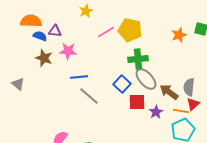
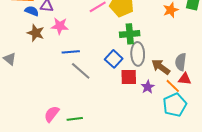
gray ellipse: (146, 79) -> (138, 54), turned 40
red triangle: (193, 104) -> (185, 79), turned 48
orange line: (181, 111) -> (173, 86), turned 35

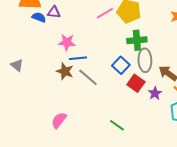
pink star: (60, 26) -> (67, 42), moved
brown star: (36, 33) -> (65, 71), moved
red square: (129, 77) -> (136, 83), turned 36
green line: (75, 119) -> (117, 125), moved, turned 42

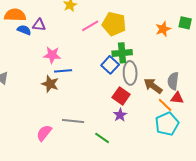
blue square: (121, 65) -> (110, 65), moved
gray line: (88, 77) -> (73, 121), moved, turned -35
purple star: (155, 93) -> (120, 115), moved

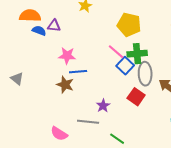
pink line: (90, 26) -> (116, 52), moved, turned 72
purple star: (120, 115) -> (103, 106), moved
pink semicircle: (44, 133) -> (59, 134), turned -96

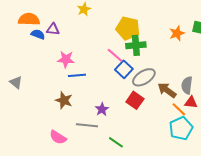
green cross: (137, 54) -> (136, 45), moved
gray ellipse: (145, 74) -> (144, 77), turned 60
brown star: (65, 85) -> (64, 100), moved

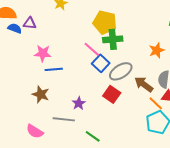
orange star: (177, 33) -> (157, 50), moved

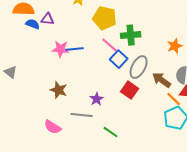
yellow pentagon: (105, 22) -> (105, 18), moved
blue line: (54, 69) -> (75, 49), moved
gray ellipse: (121, 71) -> (139, 67), turned -30

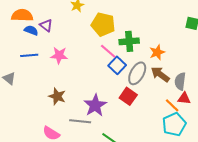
purple triangle: (48, 19) -> (46, 25), turned 32
orange star: (175, 46) -> (157, 52), moved
blue line: (75, 49) -> (29, 55), moved
brown arrow: (162, 80) -> (160, 74), moved
purple star: (97, 99) -> (95, 105), size x1.6

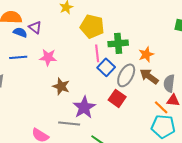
pink line: (108, 51) -> (97, 53), turned 42
brown star: (57, 96) -> (61, 86), moved
cyan pentagon: (174, 124) -> (163, 126), turned 30

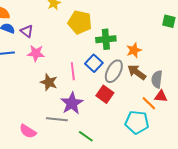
purple triangle: (35, 27) -> (27, 31), moved
pink line: (97, 53) -> (73, 71), moved
cyan pentagon: (163, 126) -> (137, 122), moved

